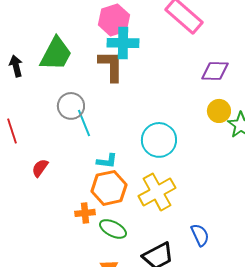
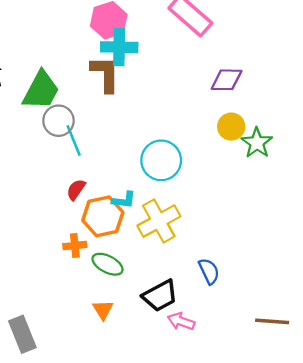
green trapezoid: (56, 54) -> (41, 90), moved
cyan L-shape: (107, 161) -> (124, 200), moved
red semicircle: (40, 168) -> (76, 190), moved

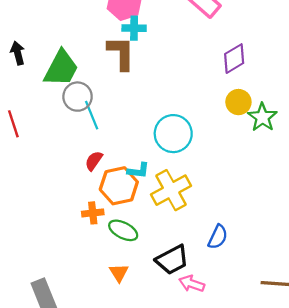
cyan cross: (119, 47) -> (134, 28), size x0.7
purple diamond: (227, 80) -> (234, 59), turned -32
blue semicircle: (209, 271) -> (218, 237), turned 50

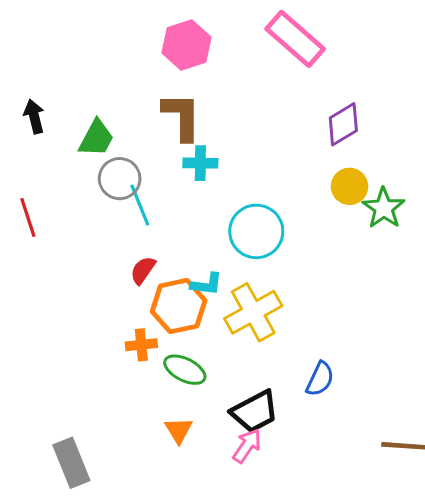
cyan cross: (134, 28) -> (200, 163), moved
green trapezoid: (61, 68) -> (96, 138), size x0.7
pink arrow: (192, 284) -> (247, 446), moved, turned 105

